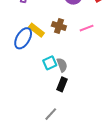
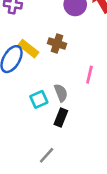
pink line: (87, 28) -> (89, 75), moved, turned -56
cyan square: (50, 63) -> (39, 99), moved

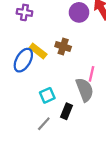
gray semicircle: (61, 93) -> (85, 90), moved, size x1.5
gray line: (47, 155) -> (44, 124), moved

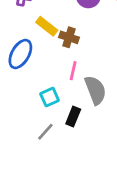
yellow rectangle: (38, 51) -> (47, 26), moved
pink line: (92, 74) -> (73, 71), moved

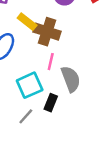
brown cross: (69, 37) -> (47, 32), size x1.5
cyan square: (50, 97) -> (30, 85), size x1.5

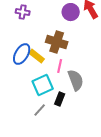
yellow rectangle: (27, 22) -> (37, 56), moved

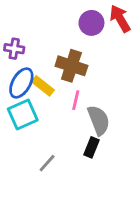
purple cross: (23, 12) -> (14, 49), moved
cyan square: (43, 85) -> (23, 114), moved
black rectangle: (60, 99) -> (91, 147), moved

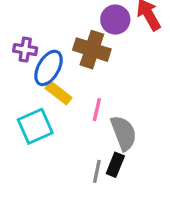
brown cross: (71, 66) -> (92, 50), moved
blue ellipse: (21, 83) -> (49, 68), moved
gray line: (47, 163) -> (97, 171), moved, turned -30

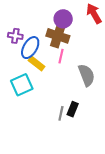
purple circle: (115, 20) -> (63, 19), moved
pink line: (97, 110) -> (61, 56), moved
gray semicircle: (124, 133) -> (86, 75), moved

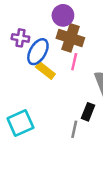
purple circle: (63, 19) -> (63, 15), moved
cyan square: (22, 85) -> (20, 123), moved
black rectangle: (73, 109) -> (88, 112), moved

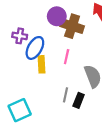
brown cross: (70, 38) -> (72, 26), moved
yellow rectangle: (45, 70) -> (41, 64), turned 49
gray line: (74, 129) -> (65, 95), moved

